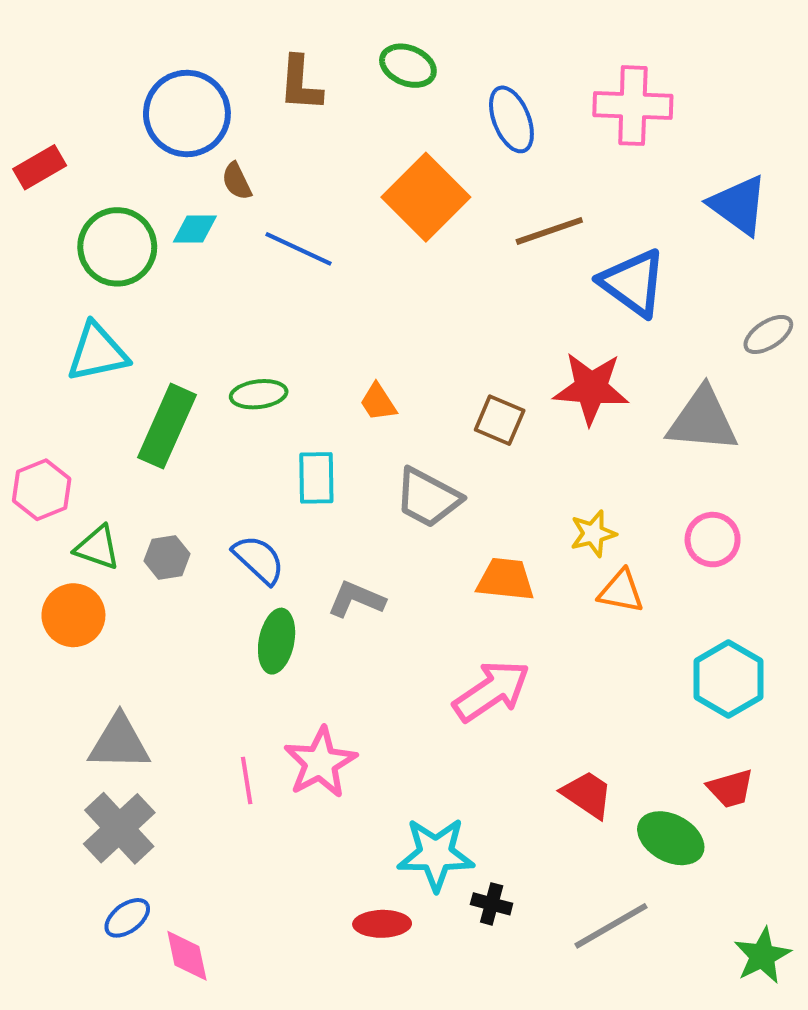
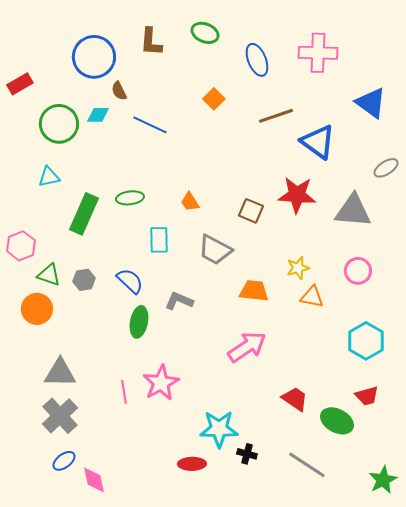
orange square: (426, 197) -> (214, 99), size x0.5
cyan triangle: (97, 352) -> (49, 177), size x0.7
gray line: (611, 926) -> (307, 465), turned 63

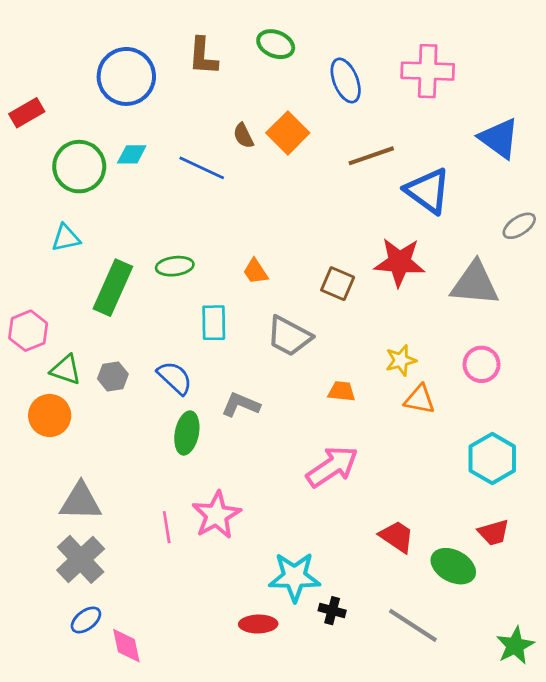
brown semicircle: (119, 91) -> (243, 136), moved
orange square: (214, 99) -> (288, 133), size x1.4
orange trapezoid: (254, 291) -> (342, 391), size x0.7

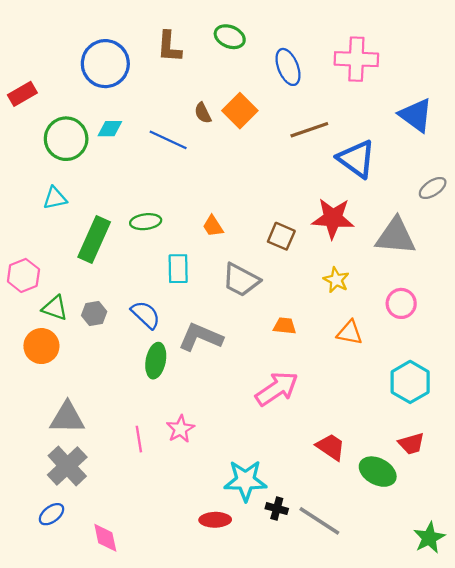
yellow star: (401, 360) -> (336, 280), moved, turned -30
gray L-shape: (241, 405) -> (201, 337), size x1.4
pink star: (216, 515) -> (180, 429), size x0.7
blue ellipse: (86, 620) -> (52, 514), moved
gray line: (413, 625) -> (319, 521), moved

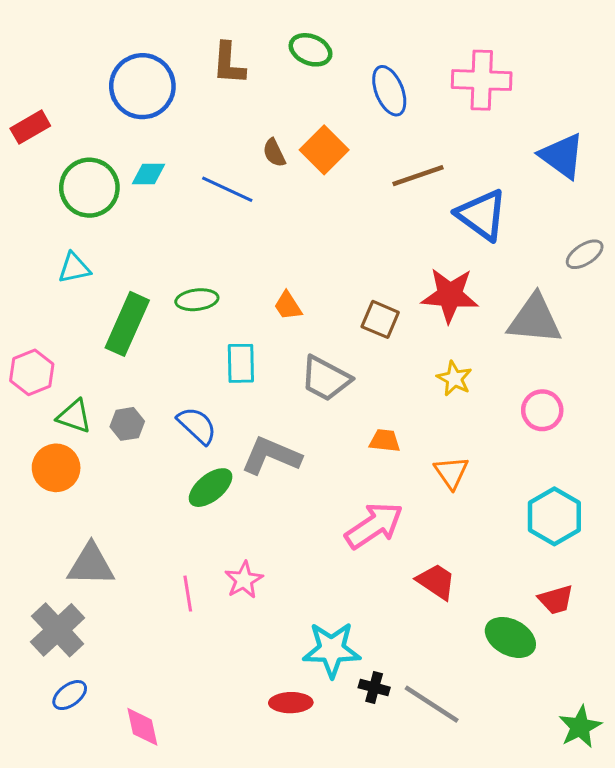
orange triangle: (350, 333) -> (451, 472), moved, turned 44
green ellipse: (156, 361) -> (211, 488), turned 40
red trapezoid: (331, 447) -> (436, 581), moved
gray cross: (67, 466) -> (58, 630), moved

